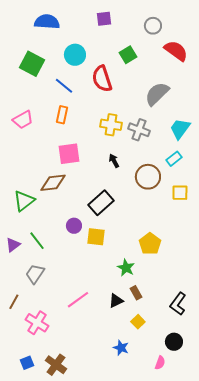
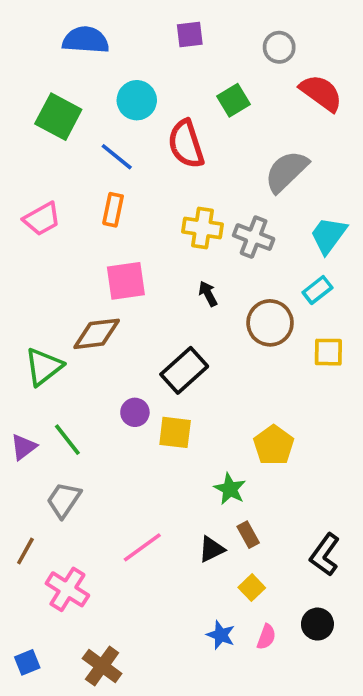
blue square: (27, 363) -> (27, 662), moved
pink semicircle: (160, 363) -> (266, 637), moved

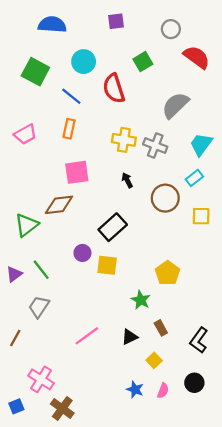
brown rectangle: (248, 535) -> (161, 328), moved
pink cross: (67, 589) -> (41, 379), moved

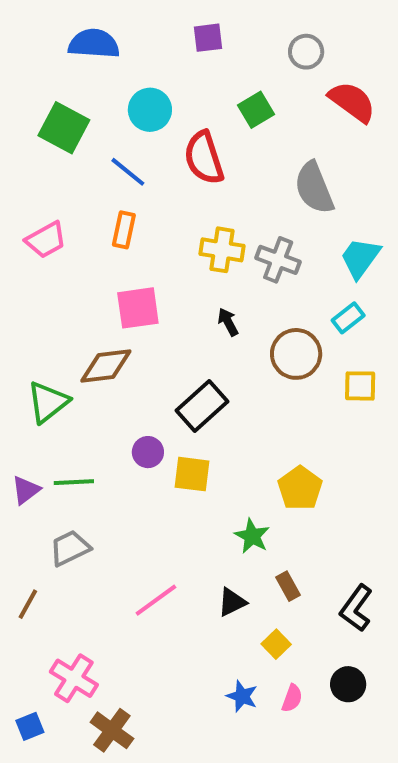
gray semicircle: (175, 105) -> (314, 188), turned -68
green line: (41, 270) -> (74, 482), turned -55
gray trapezoid: (39, 307) -> (70, 548), turned 30

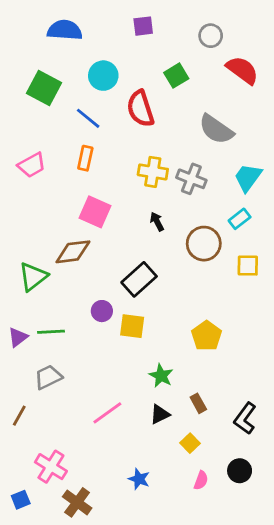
gray semicircle: (314, 188) -> (216, 129), turned -33
pink square: (138, 308) -> (95, 212), turned 32
green star: (252, 536) -> (161, 376), moved
blue star: (242, 696) -> (139, 479), moved

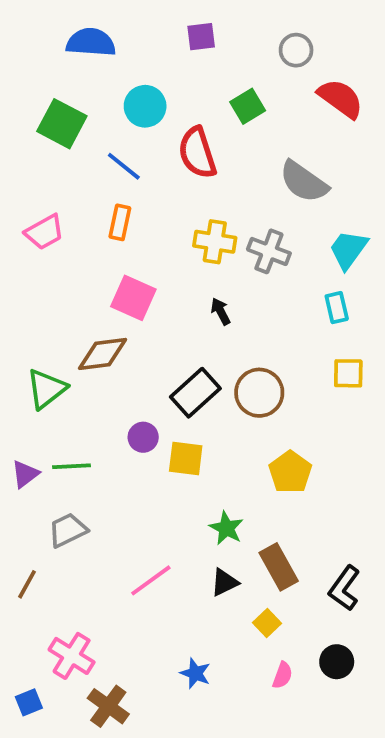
cyan rectangle: (240, 219) -> (337, 308), turned -65
brown circle: (204, 244) -> (259, 393), moved
brown rectangle: (198, 403) -> (279, 567), size x1.6

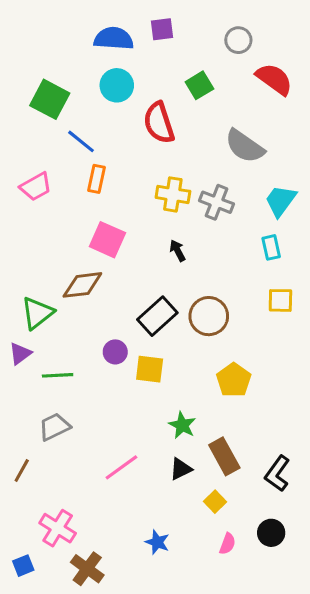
blue semicircle: (91, 42) -> (114, 39), moved
blue line: (124, 166) -> (81, 141), moved
purple triangle: (25, 474) -> (20, 354), moved

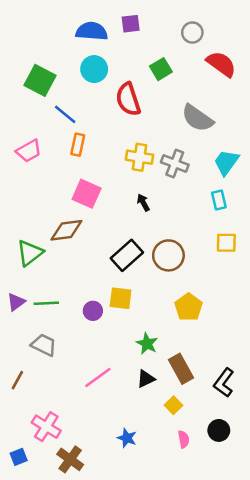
purple circle: (115, 352) -> (93, 311), moved
purple triangle: (20, 354) -> (16, 302), moved
gray trapezoid: (54, 427) -> (44, 345), turned 52
pink semicircle: (227, 544) -> (184, 439), turned -30

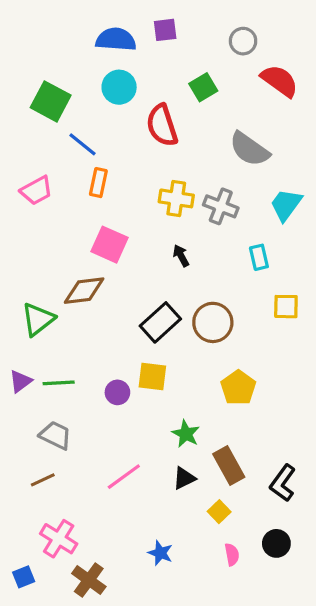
cyan rectangle: (219, 200) -> (259, 257), moved
brown line: (17, 380) -> (43, 480), moved, turned 36

